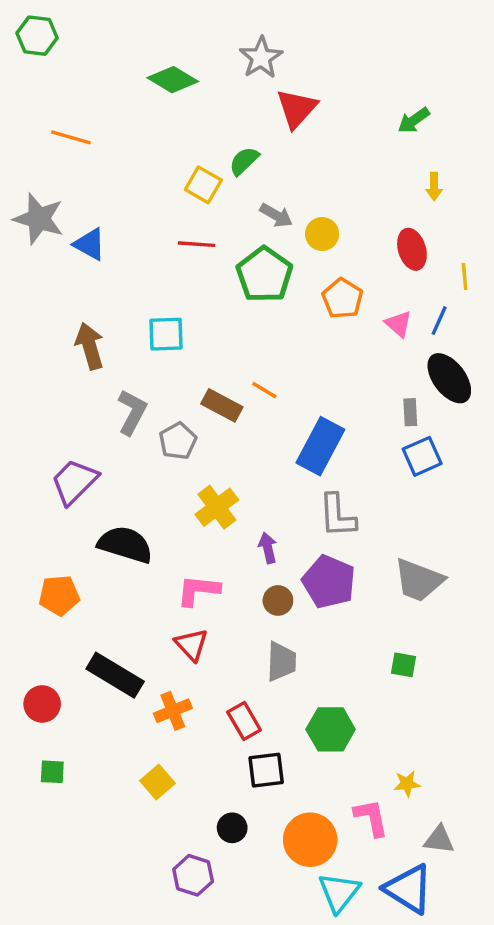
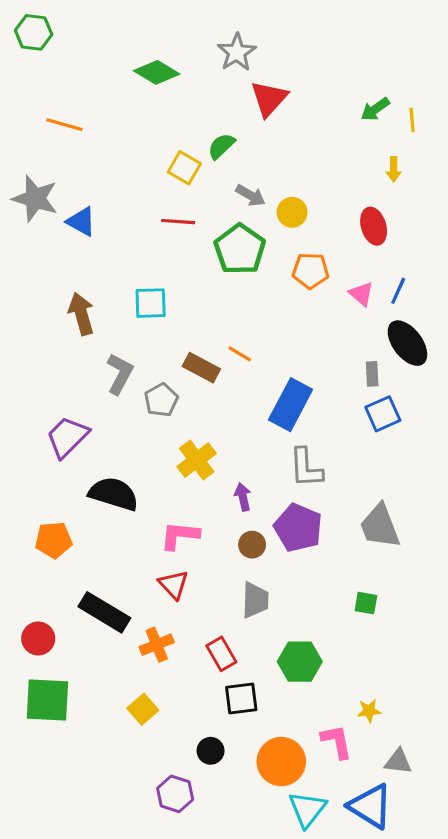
yellow line: (465, 276) -> (412, 120), moved
orange pentagon: (342, 298) -> (311, 271), turned -30
gray trapezoid: (419, 580) -> (380, 526), turned 48
green square: (52, 772) -> (47, 700), size x2.0

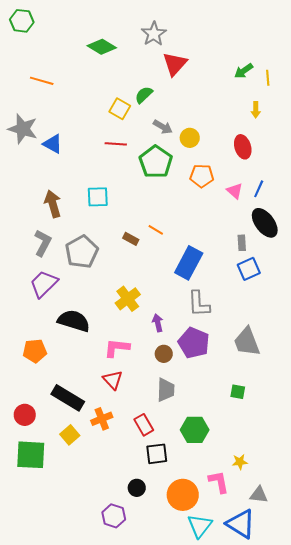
brown rectangle: (201, 368) -> (131, 239), size x0.7
gray L-shape: (120, 374) -> (43, 243), moved
gray pentagon: (161, 400) -> (82, 252), moved, size x1.5
yellow square: (143, 709) -> (70, 435), moved

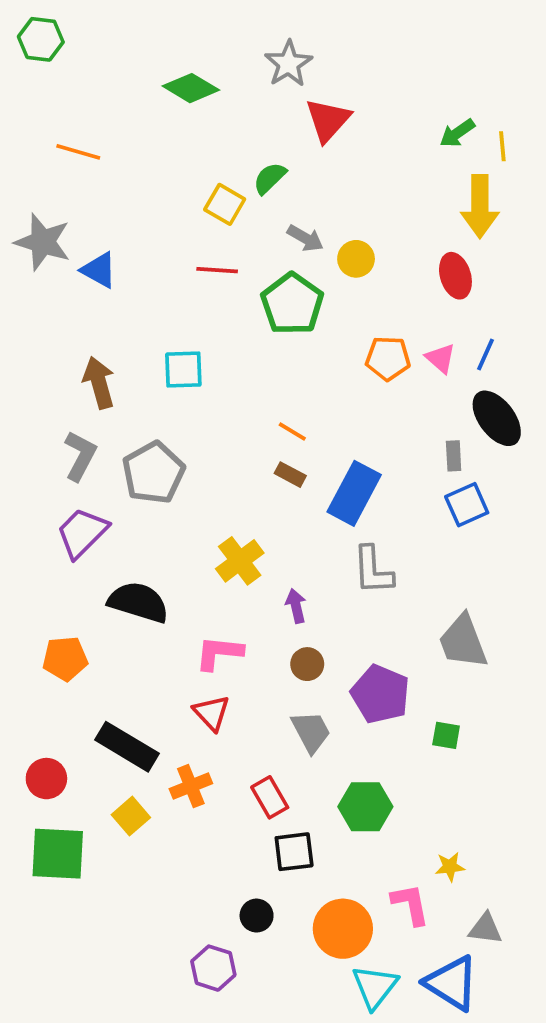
yellow arrow: (256, 110) -> (480, 206), size x2.0
orange pentagon: (202, 176) -> (388, 358), moved
brown rectangle: (131, 239) -> (290, 475), moved
purple pentagon: (194, 343) -> (380, 694), moved
gray trapezoid: (166, 390) -> (311, 732), turned -30

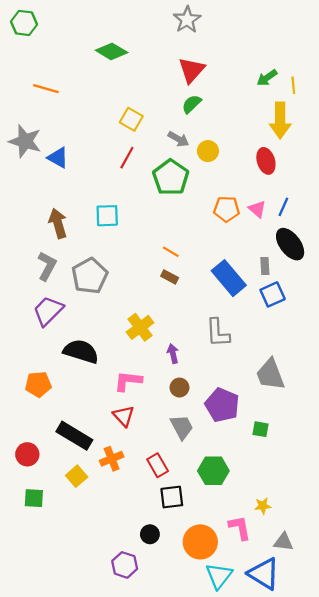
gray star: (288, 64) -> (187, 20), moved
green semicircle: (270, 178) -> (192, 104), moved
red line: (217, 270) -> (127, 158), turned -65
blue rectangle: (354, 493) -> (229, 278), moved, turned -68
green square: (58, 854) -> (34, 498), size x0.6

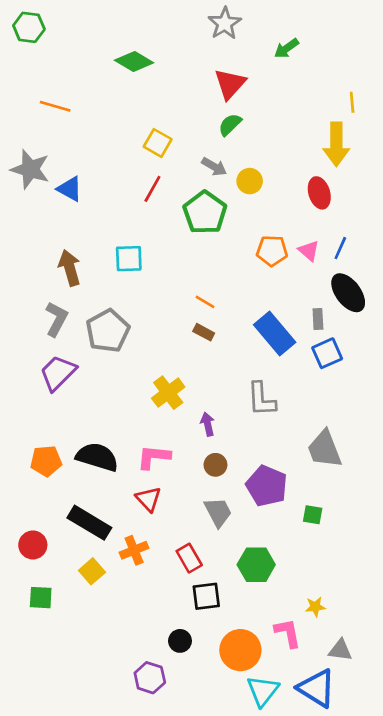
green arrow: (267, 78) -> (286, 48), moved
black semicircle: (81, 351) -> (97, 457), moved

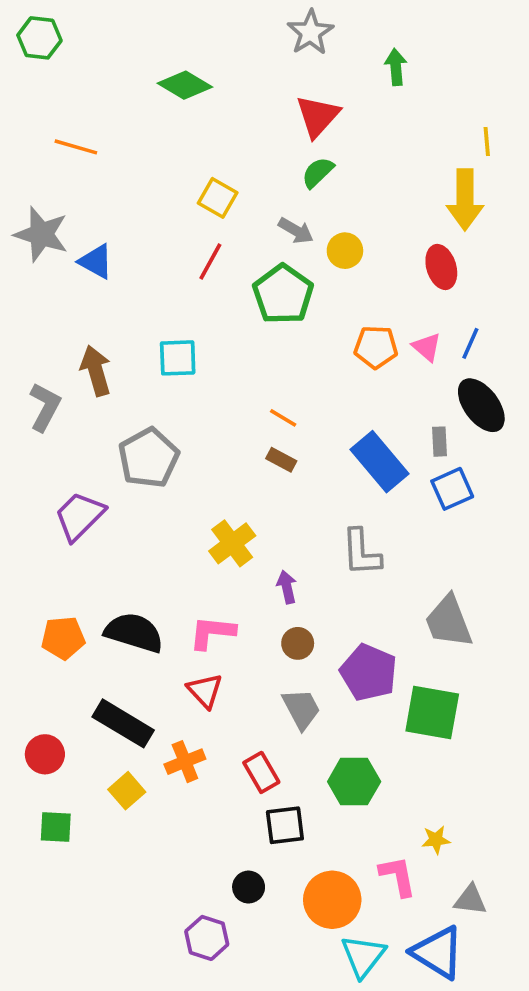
green arrow: (286, 48) -> (396, 67), turned 120
gray L-shape: (56, 319) -> (45, 407), moved
green square: (313, 515) -> (432, 712), size x2.0

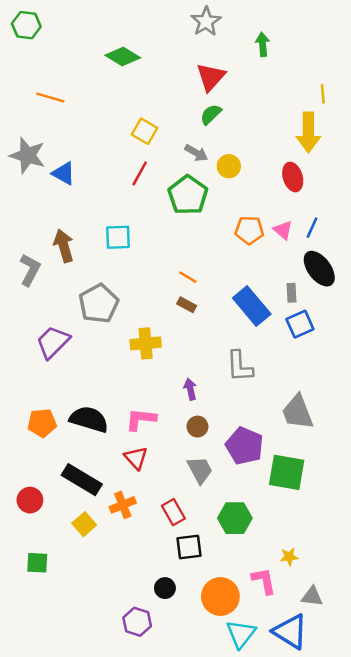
yellow cross: (232, 543) -> (146, 343), moved, turned 32
green square: (56, 827) -> (37, 563), moved

